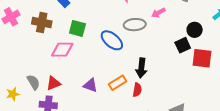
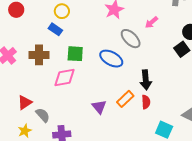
gray ellipse: (135, 25) -> (131, 39), turned 60
red triangle: (53, 83) -> (25, 103), moved
purple triangle: (90, 85) -> (99, 107), turned 42

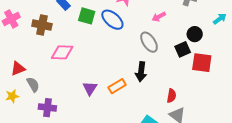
gray ellipse: (131, 39) -> (149, 42), moved
green square: (75, 54) -> (87, 16), moved
blue ellipse: (111, 59) -> (112, 20), moved
red semicircle: (146, 102) -> (172, 96), moved

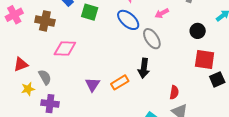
blue ellipse: (112, 20) -> (128, 20), moved
black square: (183, 49) -> (217, 79), moved
gray semicircle: (33, 85) -> (45, 77), moved
yellow star: (12, 96) -> (28, 89), moved

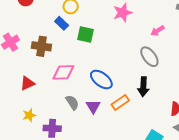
blue ellipse: (128, 20) -> (101, 80), moved
red triangle: (21, 64) -> (27, 83), moved
gray semicircle: (45, 77) -> (72, 102), moved

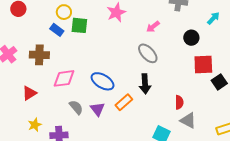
green square: (86, 34) -> (79, 25), moved

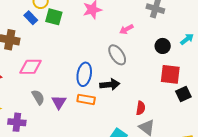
cyan arrow: (213, 18) -> (187, 39), moved
blue ellipse: (103, 81) -> (84, 74), moved, turned 60
black arrow: (145, 84) -> (110, 85), turned -102
orange rectangle: (124, 102) -> (86, 99), turned 42

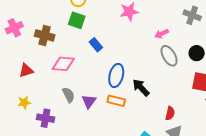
green square: (54, 17) -> (77, 20), moved
blue rectangle: (31, 18) -> (96, 45), moved
gray ellipse: (117, 55) -> (169, 56), moved
black arrow: (110, 85) -> (141, 88), turned -132

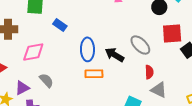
gray ellipse: (169, 56) -> (140, 45), moved
purple triangle: (89, 101) -> (22, 88), moved, turned 42

